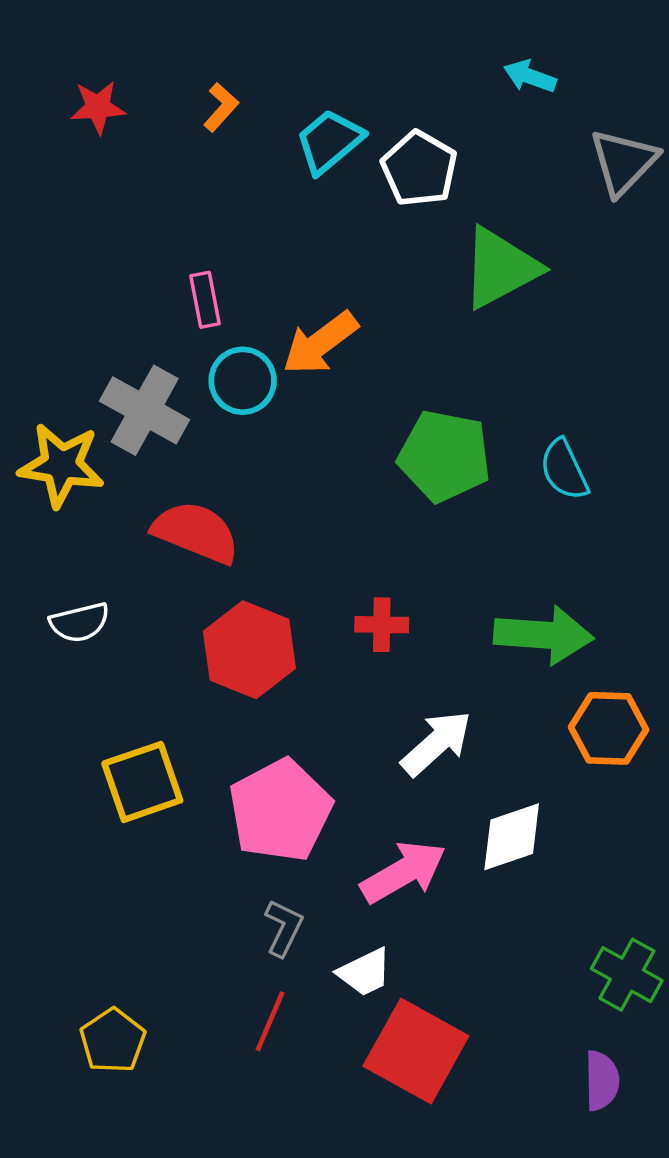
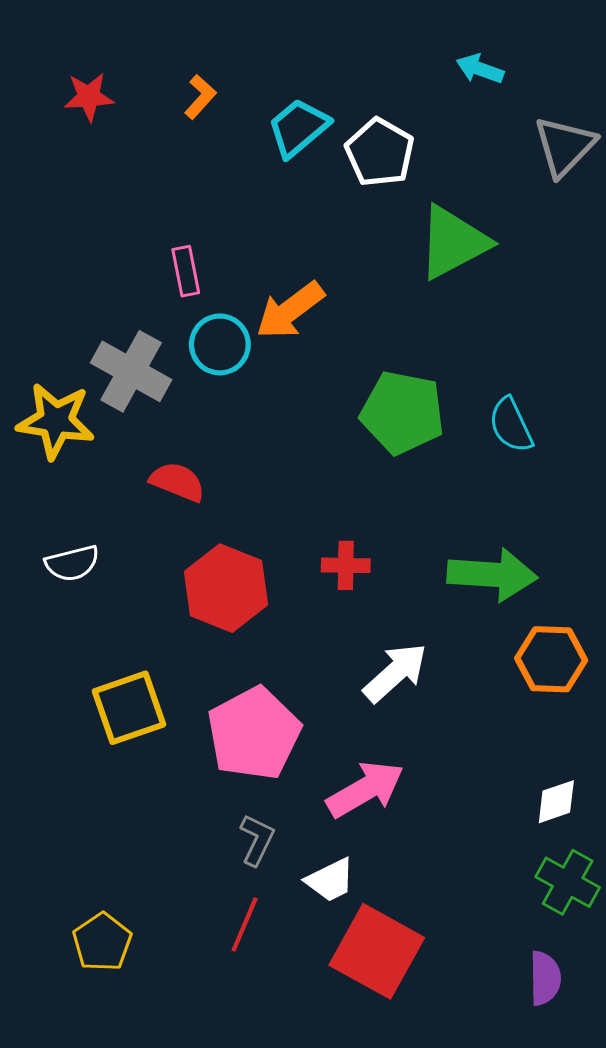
red semicircle: (196, 532) -> (178, 482), size x0.7
white diamond: (512, 837) -> (556, 802), moved, size x0.7

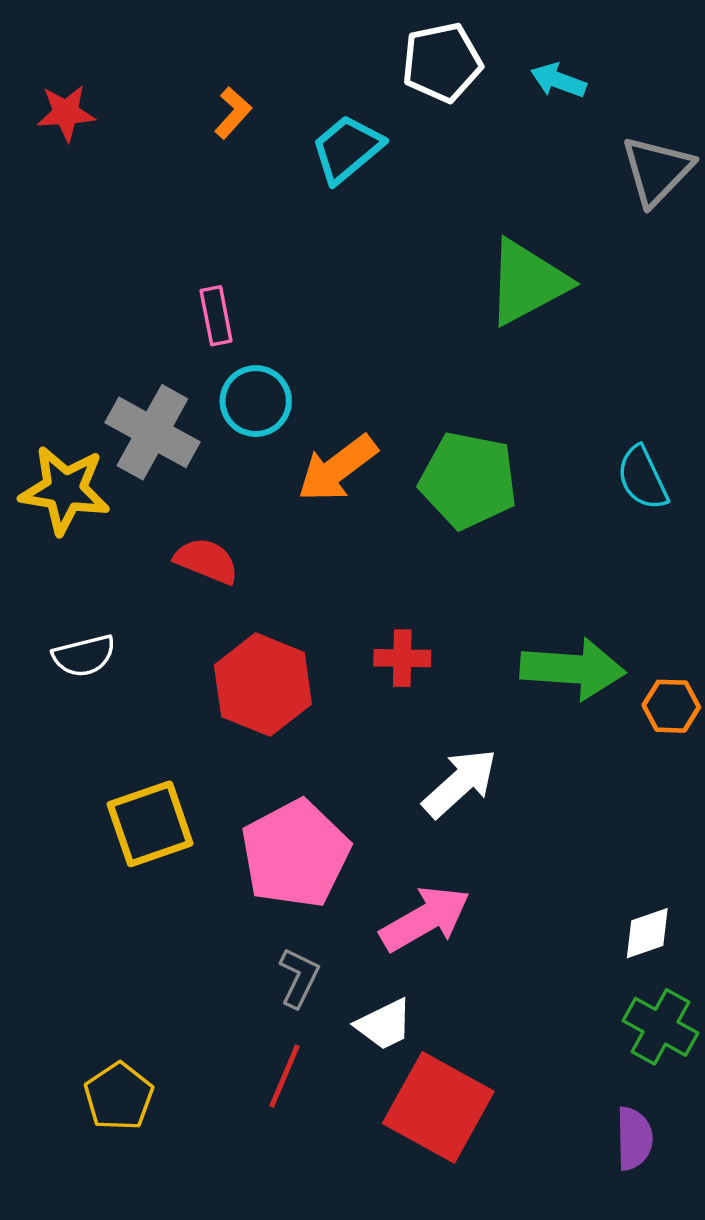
red star: (89, 97) -> (66, 113), moved
white pentagon: (380, 153) -> (442, 62), moved, turned 30
orange arrow: (290, 310) -> (337, 468), moved
cyan semicircle: (511, 425) -> (642, 478), moved
orange hexagon: (551, 659) -> (671, 706), moved, size x0.7

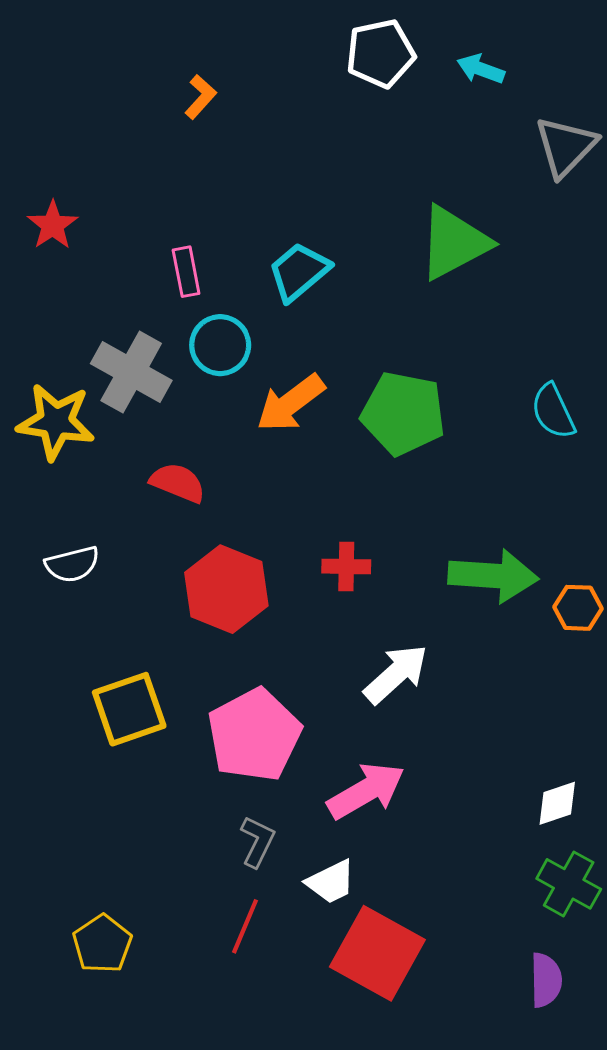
red star: (66, 113) -> (53, 225), moved, turned -30
cyan trapezoid: (347, 149) -> (299, 272), moved

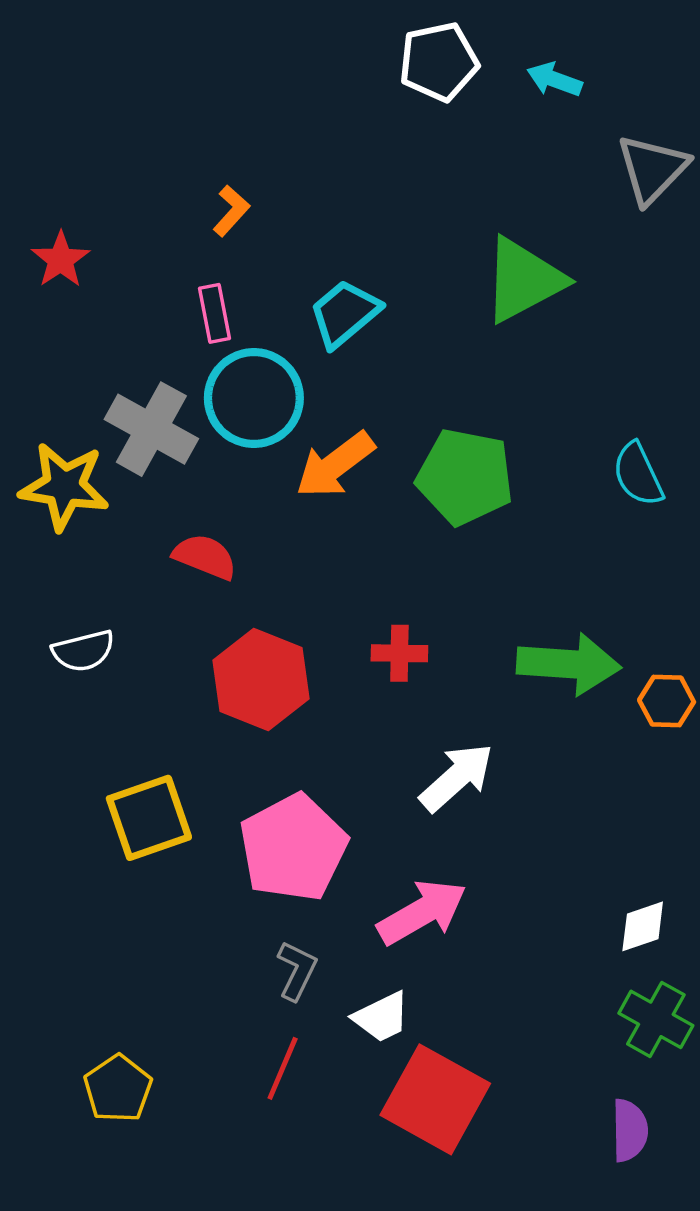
orange L-shape: (201, 97) -> (231, 211), moved
cyan circle: (220, 345) -> (254, 398), size x1.4

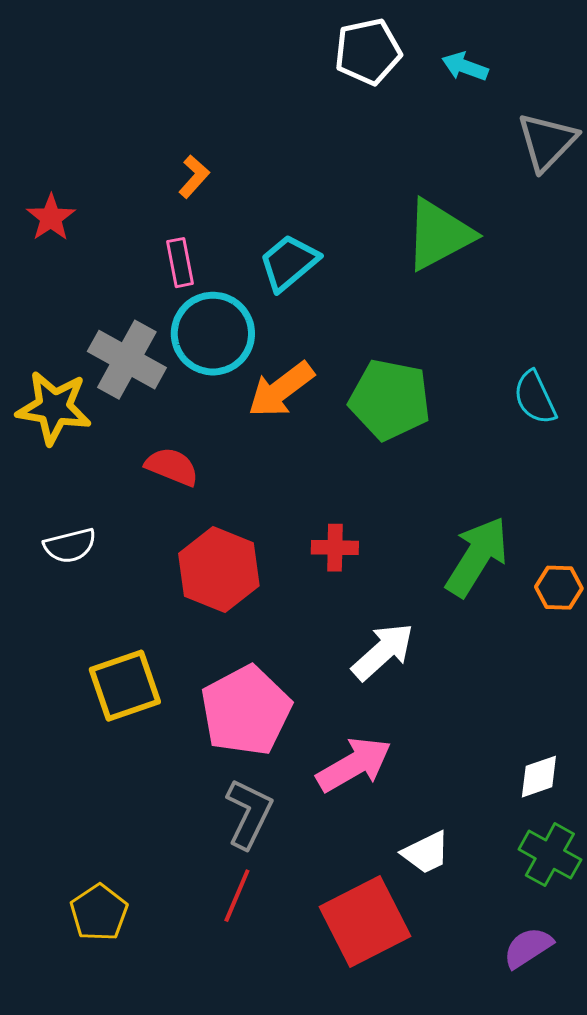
green arrow: (569, 664) -> (477, 557), turned -62
gray L-shape: (297, 971) -> (249, 814), size x1.4
white trapezoid: (382, 1017) -> (426, 853), moved
red square: (435, 1099) -> (365, 922), turned 34
purple semicircle: (630, 1130) -> (528, 948), turned -122

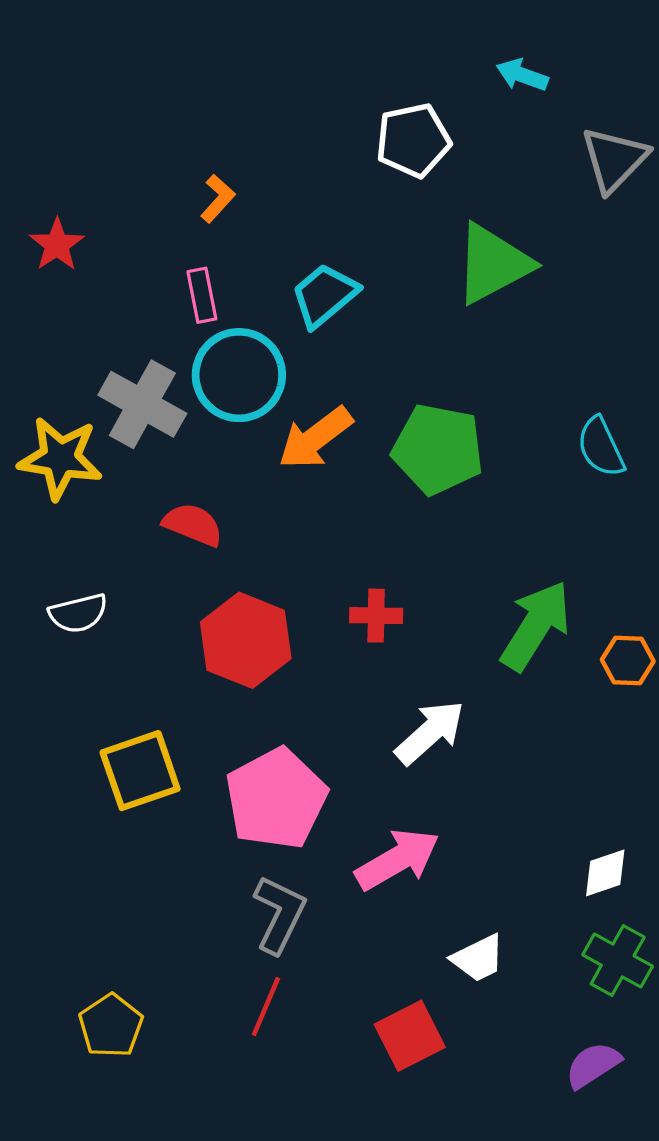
white pentagon: (368, 52) -> (413, 140), moved
red square: (365, 922) -> (410, 1036), size x0.7

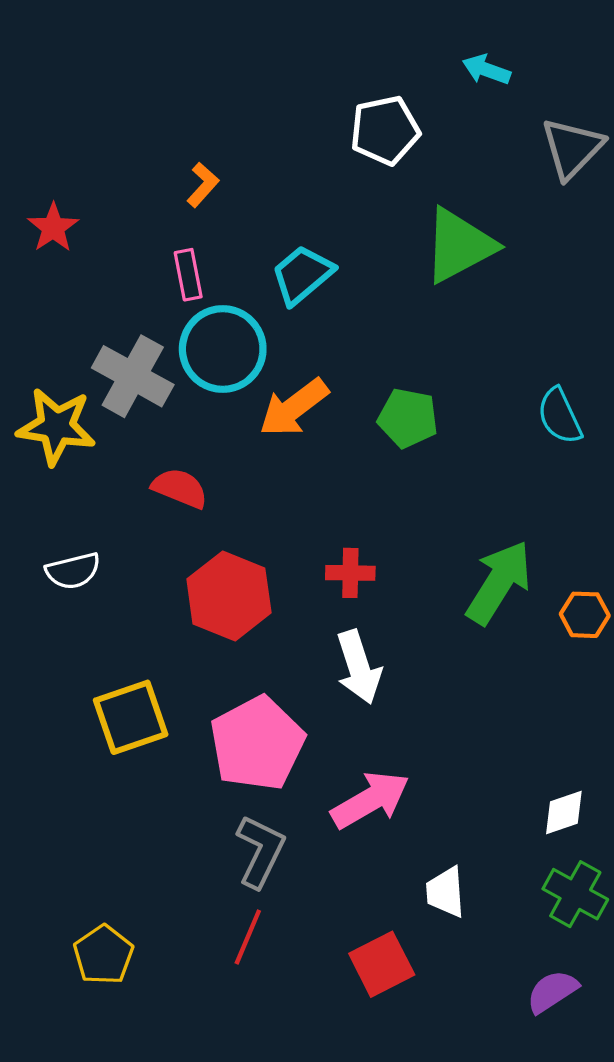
green pentagon: (438, 449) -> (408, 418), size x0.7
white arrow: (430, 732) -> (359, 667), moved, turned 114
white trapezoid: (478, 958) -> (446, 892), turned 112

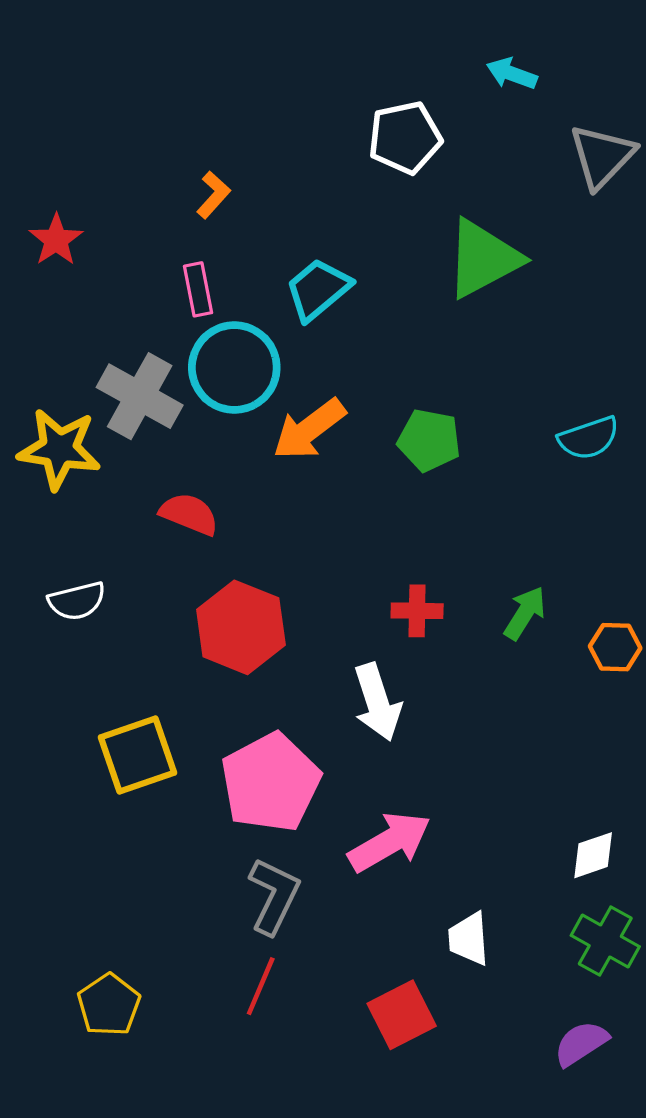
cyan semicircle: (560, 416) -> (589, 438), turned -84
red cross: (350, 573) -> (417, 611), moved
green arrow: (499, 582) -> (525, 613), size x0.6

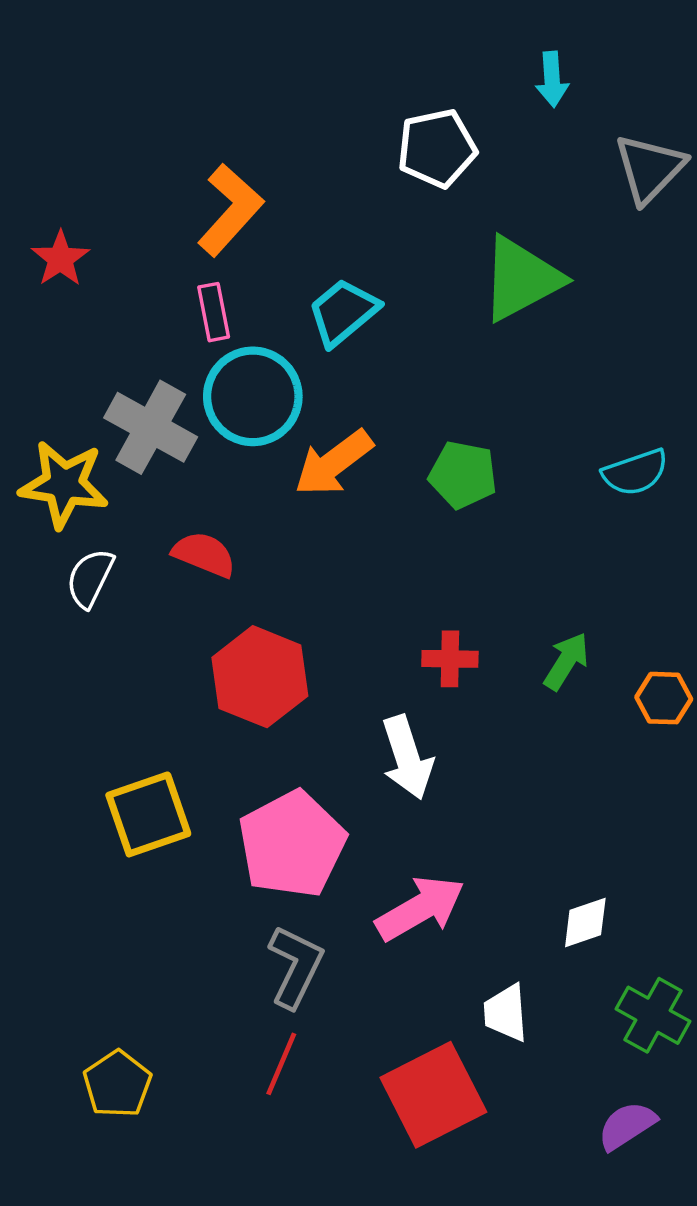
cyan arrow: (512, 74) -> (552, 79), turned -114
orange L-shape: (213, 195) -> (230, 210), size x1.8
white semicircle: (77, 601) -> (90, 578), moved, turned 130
white diamond: (593, 855) -> (585, 923), moved
red square: (402, 1015) -> (433, 1095), size x1.4

